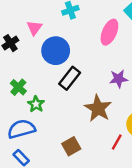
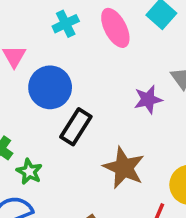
pink ellipse: (109, 32) -> (115, 28), moved, turned -45
purple star: (119, 79) -> (148, 99), moved

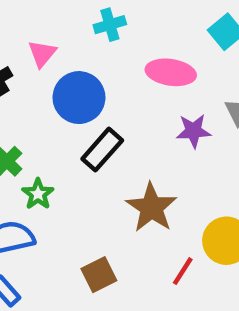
pink ellipse: (115, 28) -> (171, 72), moved, turned -63

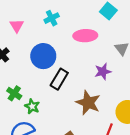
pink triangle: (42, 53) -> (17, 26), moved
purple star: (194, 131) -> (103, 71), moved

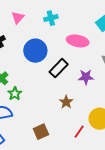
black rectangle: (59, 79) -> (59, 68), moved
brown star: (88, 103) -> (66, 102), size x0.6

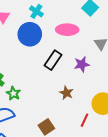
cyan cross: (51, 18) -> (36, 11), turned -32
blue circle: (35, 51) -> (30, 34), moved

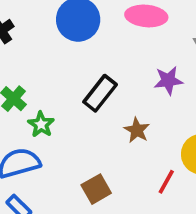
black rectangle: (53, 60) -> (100, 93), moved

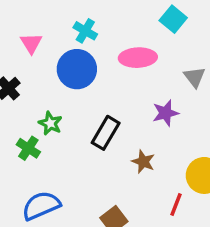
green star: (41, 124) -> (50, 123), moved

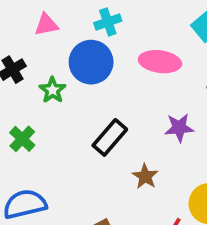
cyan cross: (85, 31) -> (108, 22), turned 30
pink triangle: (31, 43) -> (46, 25), turned 40
green star: (50, 123) -> (52, 90), moved

